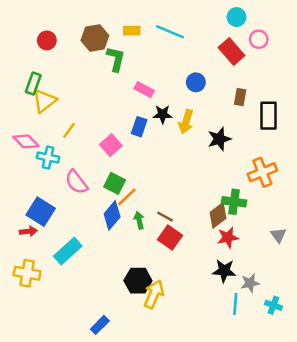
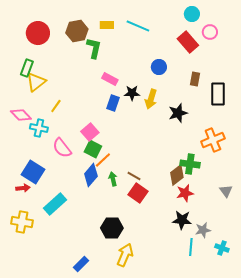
red circle: (47, 40) -> (38, 33), size x1.5
pink rectangle: (144, 90) -> (110, 79), moved
pink square: (111, 145) -> (90, 132), moved
yellow arrow: (154, 294) -> (125, 255), moved

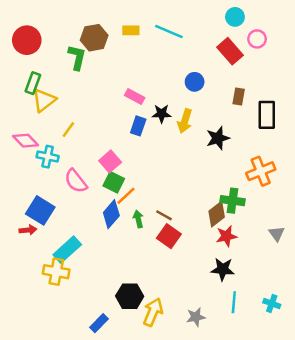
red circle: (38, 33) -> (27, 40), moved
green L-shape: (94, 48) -> (77, 57), moved
yellow cross: (22, 222) -> (56, 272), moved
black hexagon: (112, 228) -> (130, 296), moved
gray star: (203, 230) -> (196, 317), moved

